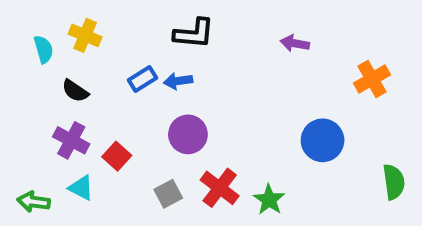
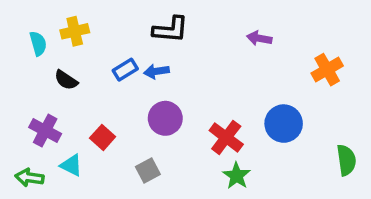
yellow cross: (85, 35) -> (75, 31), turned -36
purple cross: (71, 140) -> (45, 131), moved
red cross: (220, 188) -> (226, 137), moved

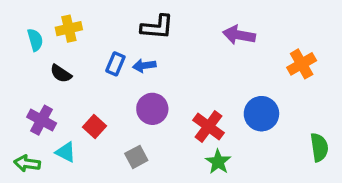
purple arrow: (259, 38) -> (239, 35), size x1.4
blue rectangle: (125, 70) -> (115, 64), turned -35

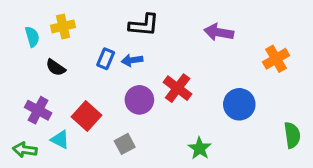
red square: (95, 127) -> (87, 116), size x1.4
red cross: (208, 127) -> (178, 88), moved

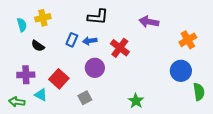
red cross: (178, 88) -> (120, 48), moved
blue circle: (239, 104) -> (181, 71), moved
purple cross: (38, 110) -> (26, 75), turned -30

